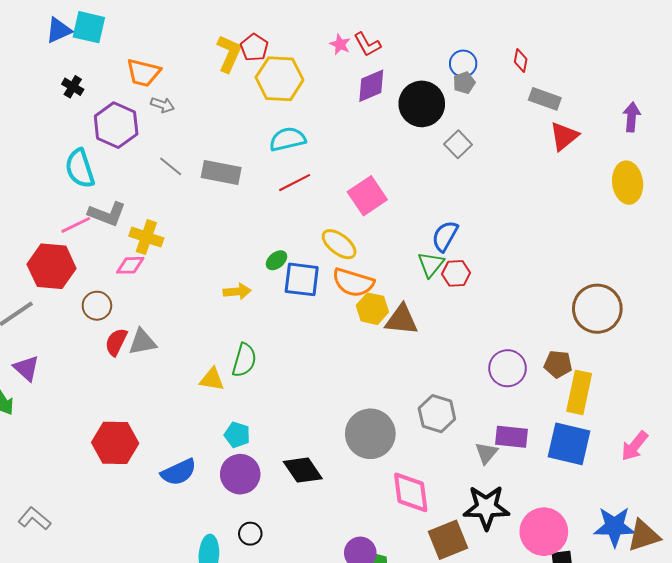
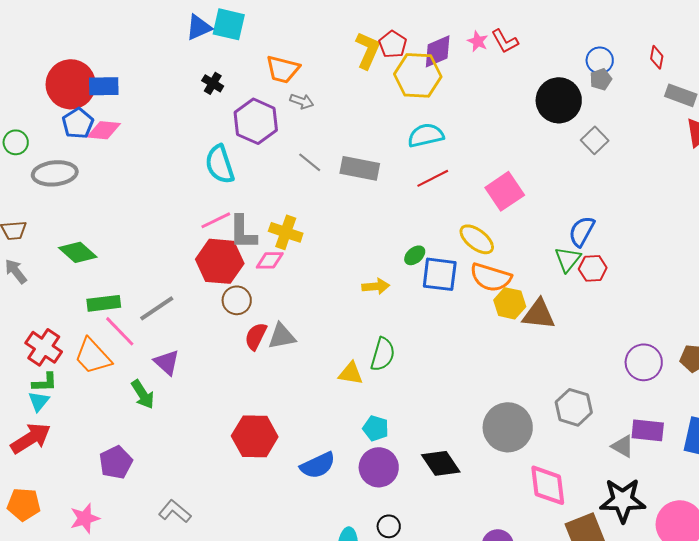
purple diamond: (371, 86) -> (438, 51), moved
gray L-shape: (107, 214) -> (243, 232), moved, turned 69
red hexagon: (52, 266) -> (220, 261), moved
gray triangle: (486, 453) -> (623, 446), turned -40

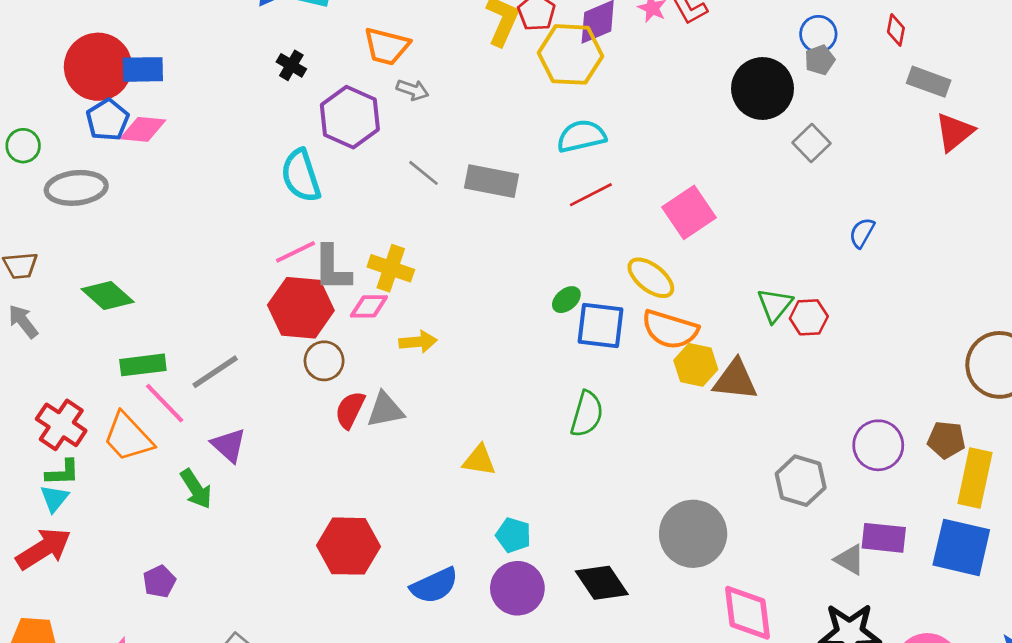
blue semicircle: (582, 231) -> (862, 233), moved, size x0.7
yellow arrow: (376, 286) -> (418, 342), moved
green semicircle: (383, 354) -> (587, 414), moved
gray hexagon: (574, 407) -> (801, 481), moved
purple pentagon: (116, 462) -> (159, 581), size x0.7

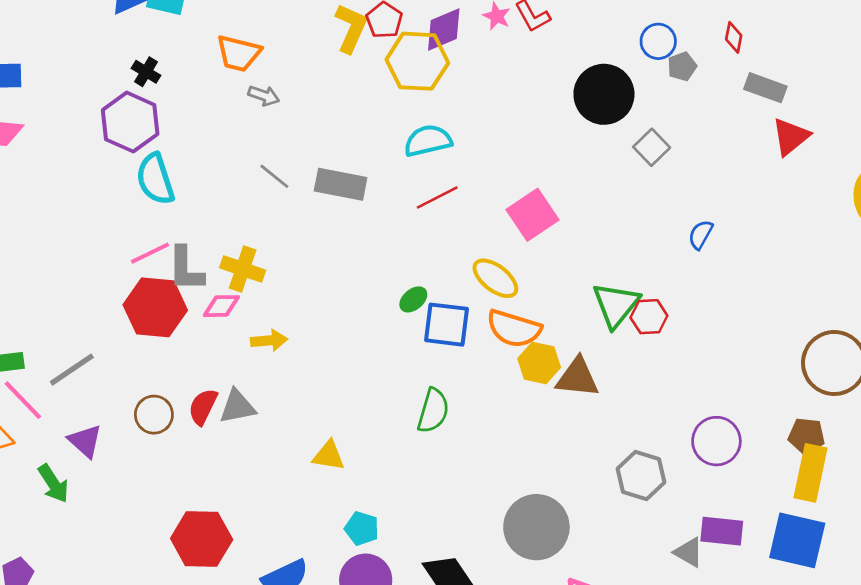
gray pentagon: (820, 60) -> (682, 66), moved
purple hexagon: (350, 117) -> (130, 122), moved
green triangle: (775, 305) -> (616, 305), size x1.4
brown circle: (324, 361) -> (154, 415), moved
brown pentagon: (946, 440) -> (806, 436), moved

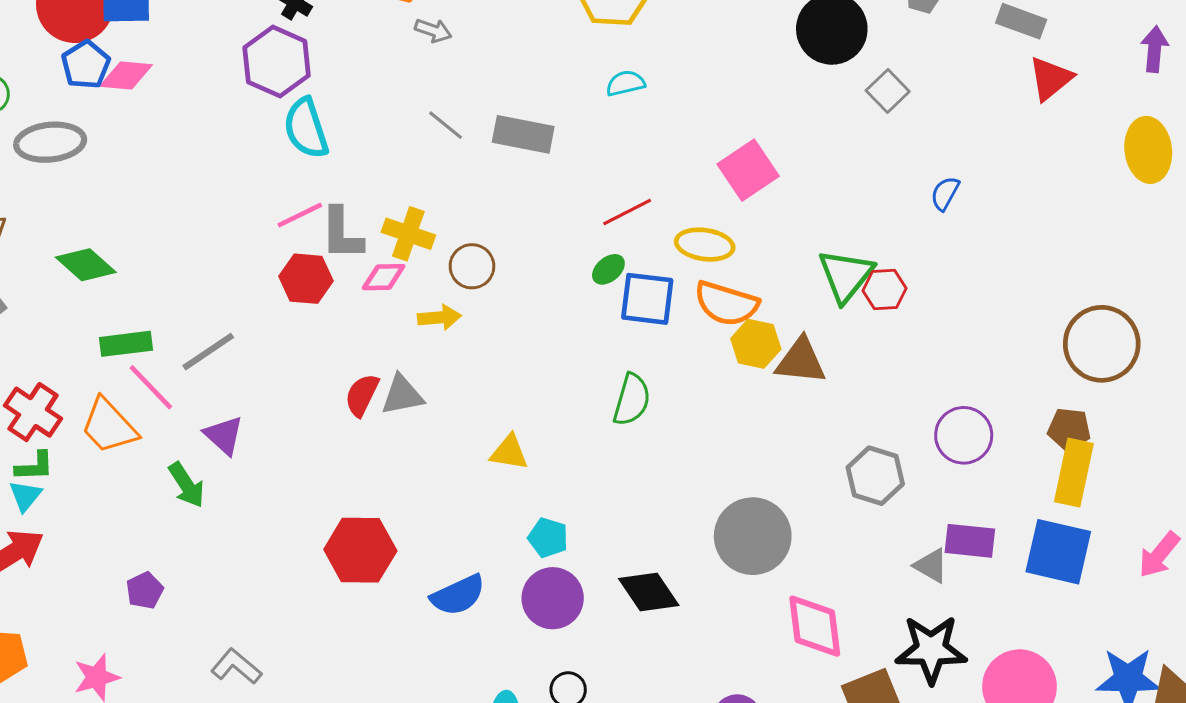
cyan semicircle: (428, 141) -> (626, 83), size x0.7
red line: (437, 198) -> (627, 212), moved
yellow ellipse: (495, 278) -> (705, 245), turned -30
red hexagon: (155, 307) -> (306, 279), size x0.7
brown circle: (154, 415) -> (472, 266), moved

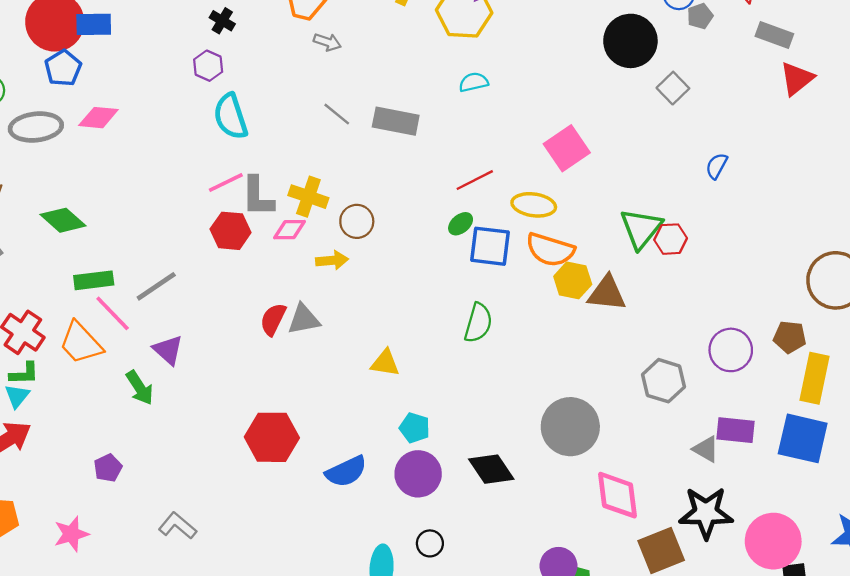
purple hexagon: (277, 62) -> (208, 66), size x0.6
pink diamond: (126, 75) -> (98, 118), moved
brown pentagon: (1069, 429) -> (790, 337), moved

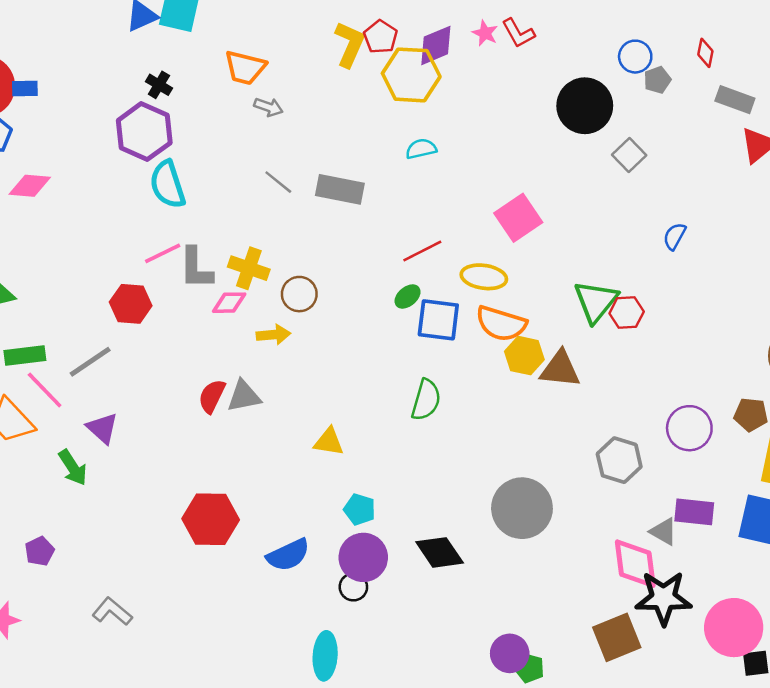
blue rectangle: (94, 24) -> (25, 89), size x0.7
purple hexagon: (208, 66) -> (144, 132), size x1.8
red hexagon: (231, 231) -> (131, 304), moved
pink diamond: (617, 495) -> (635, 564), moved
black circle: (430, 543) -> (353, 587), moved

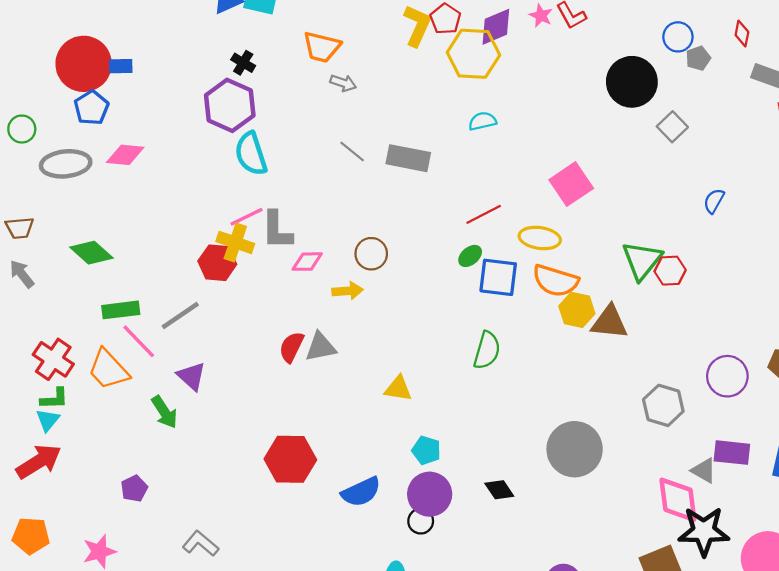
yellow cross: (249, 268) -> (235, 242), moved
black diamond: (440, 552) -> (499, 490), size x0.7

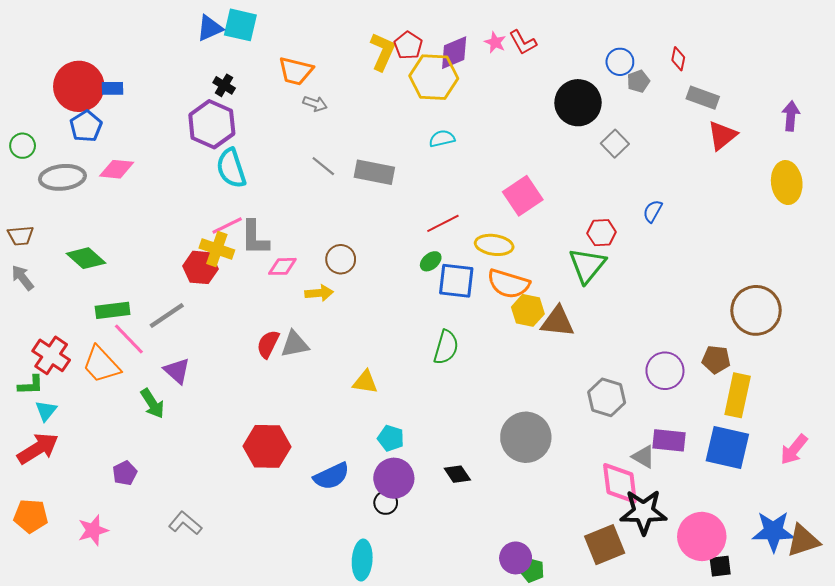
red hexagon: (670, 271) -> (602, 233), moved
green L-shape: (54, 399) -> (31, 385), moved

